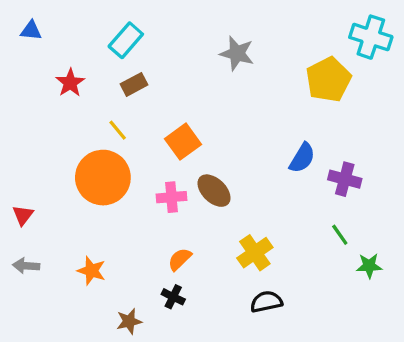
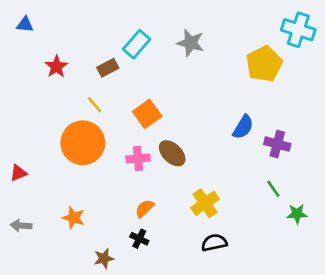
cyan rectangle: (126, 40) -> (137, 44), moved
red triangle: (23, 215) -> (18, 173), turned 30
gray arrow: (26, 266) -> (21, 226), moved

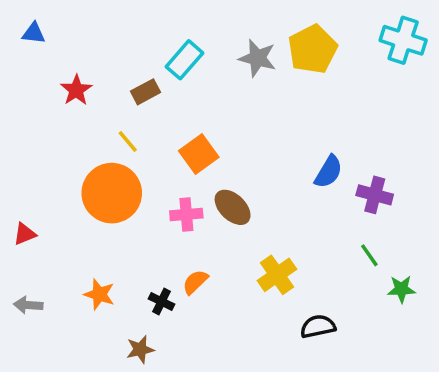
yellow pentagon: (264, 64) -> (313, 49), moved
black cross: (139, 239) -> (161, 301), moved
black semicircle: (214, 243) -> (318, 326), moved

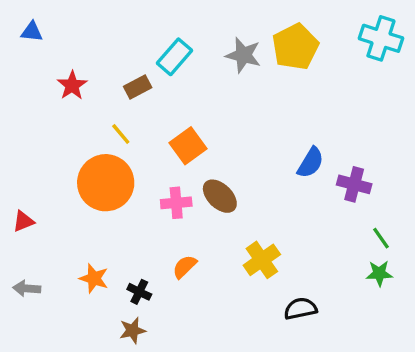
green line: (369, 255) -> (381, 238), moved
black cross: (161, 301) -> (139, 292), moved

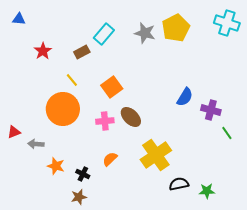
green line: (381, 238) -> (227, 133), moved
yellow cross: (262, 260) -> (156, 155), size x1.4
green star: (379, 273) -> (207, 191), moved
gray arrow: (27, 288) -> (36, 144), moved

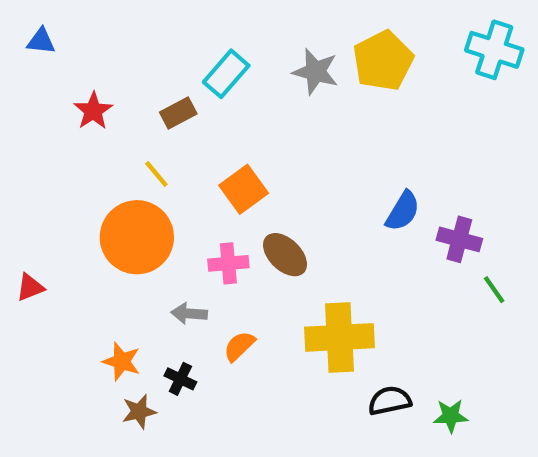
gray arrow: (36, 144) -> (189, 313), moved
yellow cross: (156, 155) -> (339, 337), turned 32
brown star: (79, 197) -> (139, 412), moved

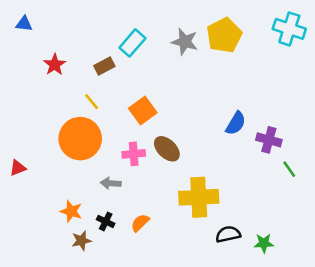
orange semicircle: (239, 346) -> (140, 223), moved

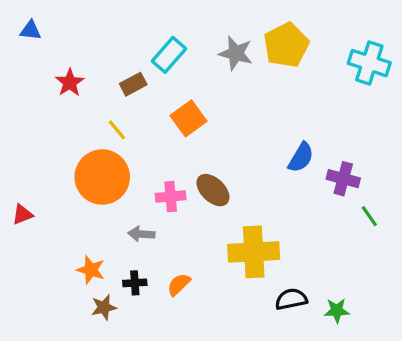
cyan cross: (289, 29) -> (369, 63), moved
orange square: (143, 111) -> (189, 118), moved
black cross: (106, 221) -> (135, 283), turned -30

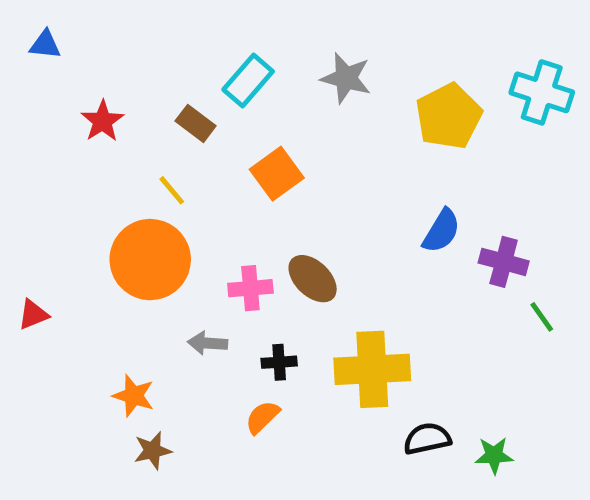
yellow pentagon: (286, 45) -> (449, 116), moved
brown rectangle: (133, 84) -> (196, 123), turned 65
black cross: (135, 283) -> (279, 362), moved

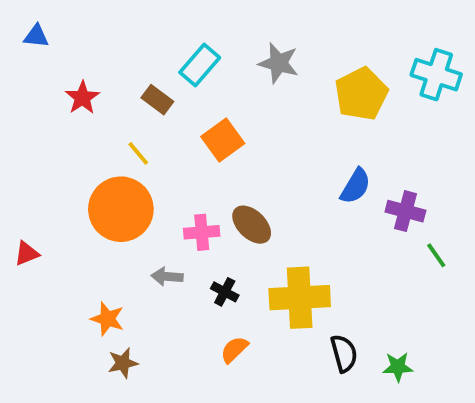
black cross: (279, 362) -> (225, 292), turned 32
orange semicircle: (262, 417) -> (234, 350), moved
black semicircle: (427, 439) -> (344, 353), turned 87

